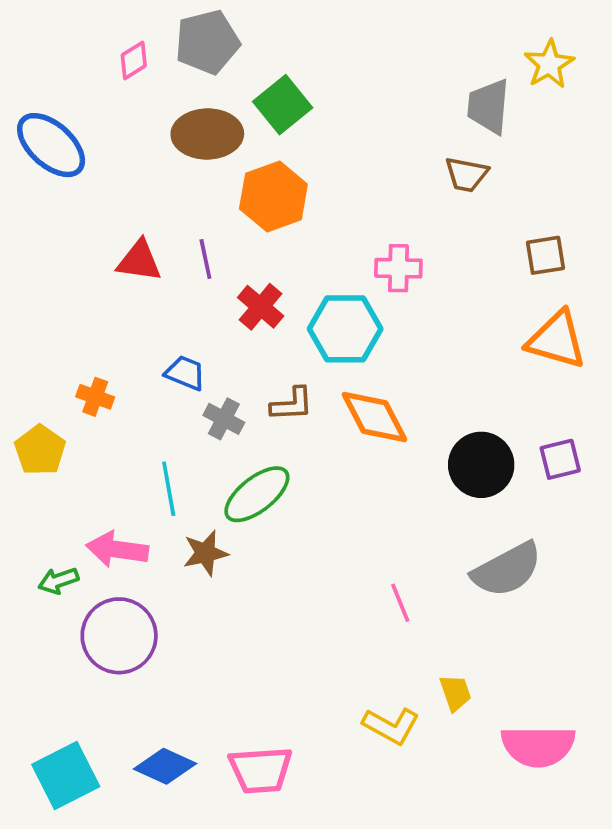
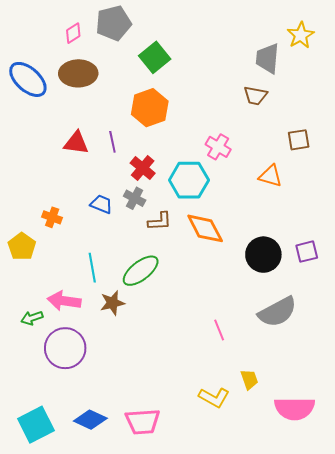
brown ellipse: (207, 134) -> (78, 73), moved
pink cross: (398, 268) -> (218, 147), turned 30
orange triangle: (557, 340) -> (270, 176), moved, size x0.7
gray cross: (224, 419) -> (135, 198), moved

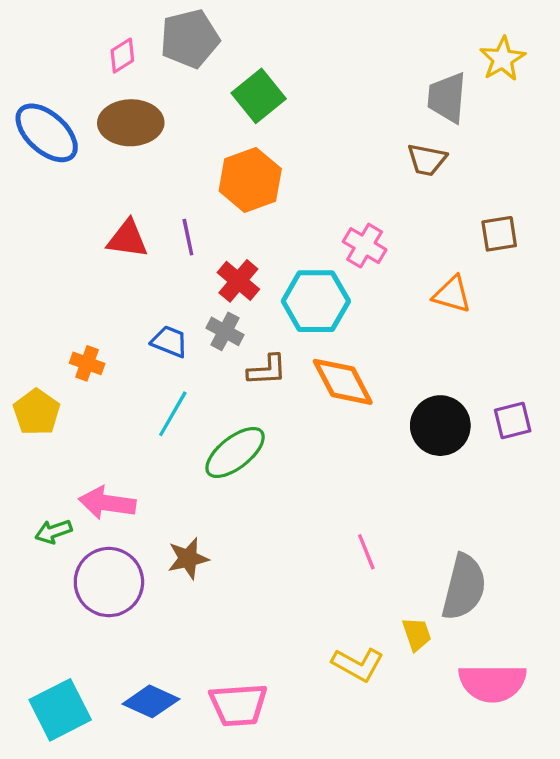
cyan line: (92, 268) -> (173, 414), moved, turned 40
brown star: (112, 303) -> (188, 558), moved
gray semicircle: (277, 312) -> (464, 587), moved, turned -48

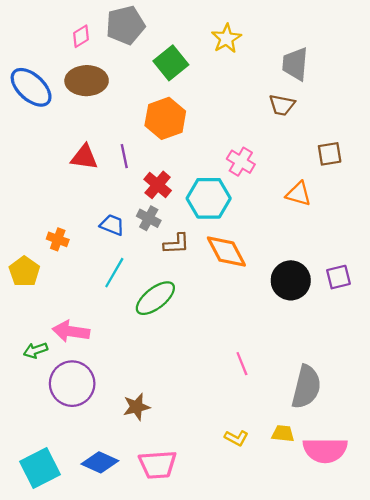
yellow star: (503, 59) -> (226, 38), moved
brown star: (188, 558) -> (136, 407), moved
yellow trapezoid: (417, 634) -> (283, 434), moved, turned -65
yellow L-shape: (358, 664) -> (236, 438), size x0.7

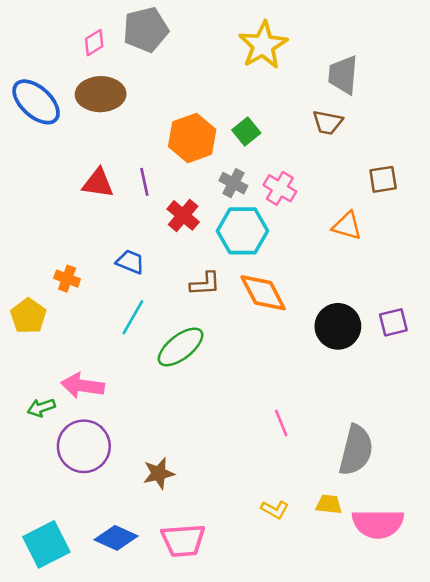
yellow star: (226, 38) -> (263, 45), size x1.4
green square: (171, 63) -> (246, 132), moved, size x0.7
gray cross: (149, 218) -> (233, 183), moved

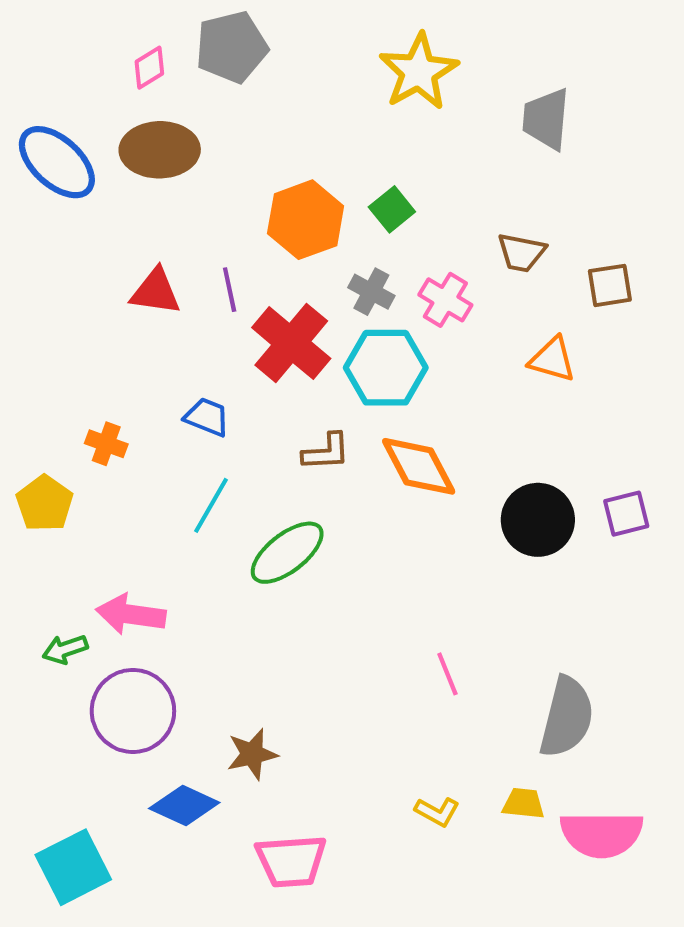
brown trapezoid: (328, 123) -> (521, 253), moved
red cross: (183, 215) -> (291, 343), size x1.5
blue diamond: (116, 538) -> (184, 806), moved

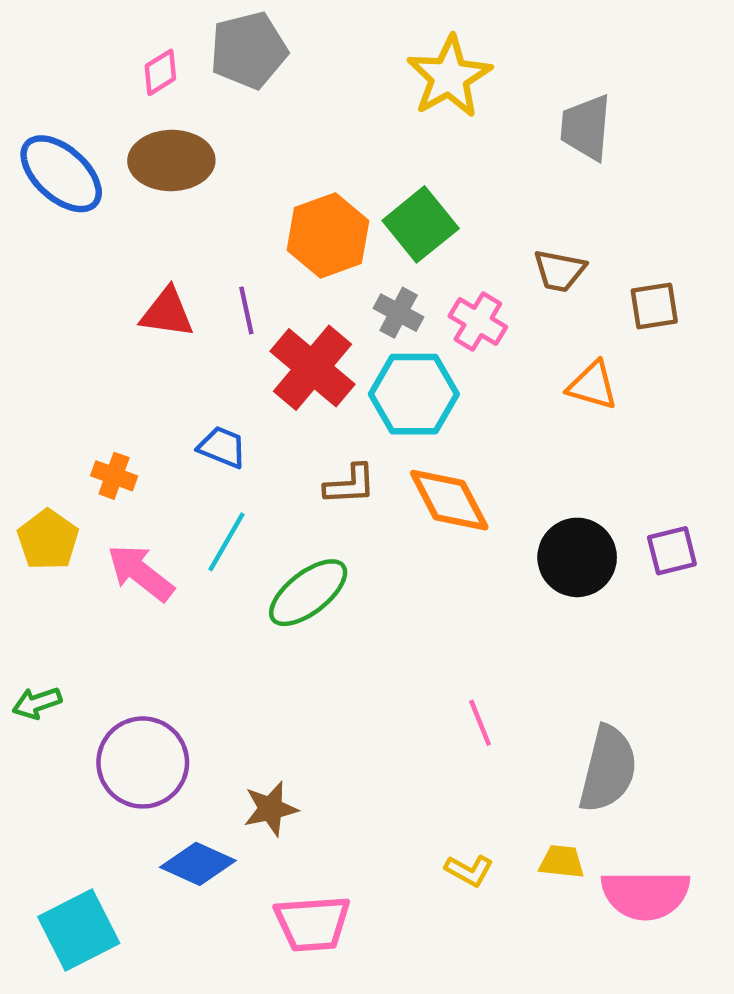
green square: (392, 209) -> (421, 224), size x1.5
pink arrow: (131, 614) -> (141, 573), moved, turned 30
green arrow: (65, 649) -> (37, 703), moved

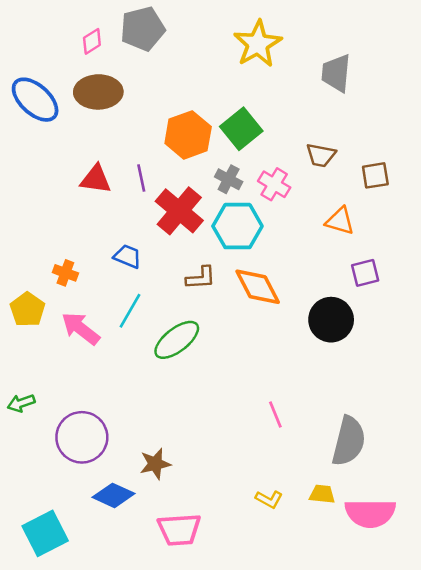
purple square: (672, 551) -> (365, 273), moved

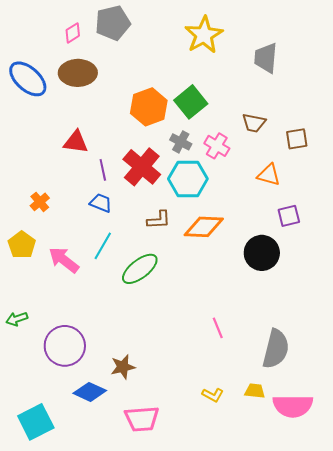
purple line: (141, 178) -> (103, 170), moved
orange cross: (65, 273) -> (40, 202), moved, turned 30
orange diamond: (258, 287) -> (204, 227), turned -60

